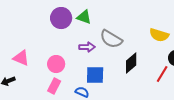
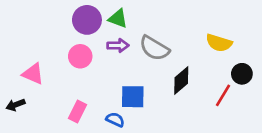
purple arrow: (87, 47) -> (118, 45), moved
pink circle: (56, 64) -> (80, 56), moved

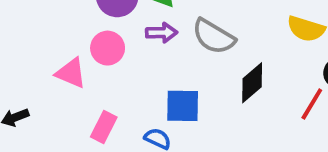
pink triangle: (33, 74) -> (71, 73), moved

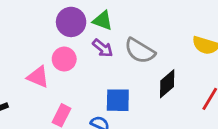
purple arrow: (161, 33) -> (103, 48), turned 40

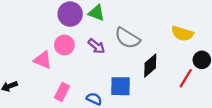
purple arrow: (103, 48) -> (96, 46), moved
blue square: (118, 100) -> (120, 86), moved

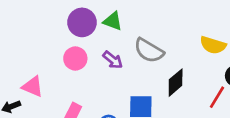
pink triangle: (43, 60) -> (33, 87), moved

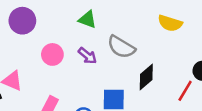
purple circle: (82, 22) -> (22, 21), moved
yellow semicircle: (213, 45) -> (170, 23), moved

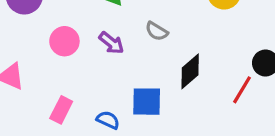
gray semicircle: (121, 47) -> (157, 31), size x0.6

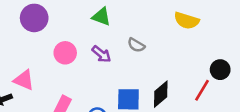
black diamond: (190, 71) -> (161, 94), moved

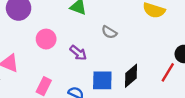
purple arrow: (101, 54) -> (78, 53), moved

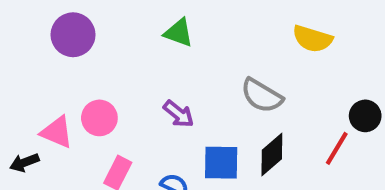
gray semicircle: (109, 32) -> (262, 96), moved, size x1.5
pink circle: (46, 39) -> (99, 118), moved

